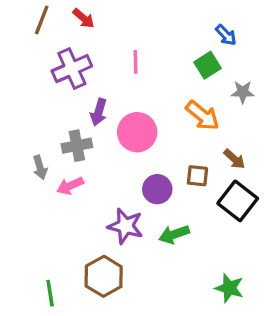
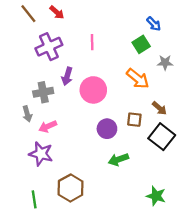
brown line: (42, 20) -> (28, 14), turned -60
gray cross: (77, 146) -> (43, 92), moved
purple star: (125, 226) -> (41, 154), moved

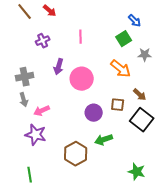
purple cross: (49, 47) -> (43, 41), size x0.6
gray cross: (43, 92) -> (25, 77), moved
brown hexagon: (71, 188) -> (76, 154), moved

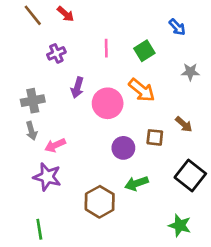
green square: (124, 39) -> (144, 51), moved
orange arrow: (121, 69) -> (142, 90), moved
black square: (142, 120) -> (190, 175), moved

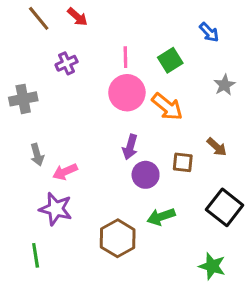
gray star: (190, 72) -> (225, 85), turned -30
purple arrow: (77, 88) -> (130, 147), moved
gray cross: (33, 101) -> (23, 99), moved
pink circle: (108, 103) -> (127, 93), moved
green line: (39, 229) -> (36, 255), moved

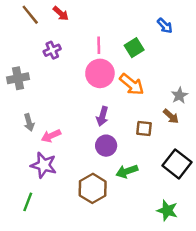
gray star: (225, 85) -> (179, 95), moved
purple circle: (146, 175) -> (106, 146), moved
green line: (36, 255) -> (28, 202), turned 30

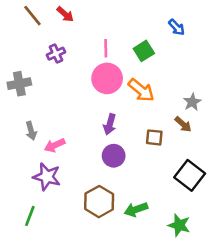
green arrow: (127, 171) -> (136, 209), moved

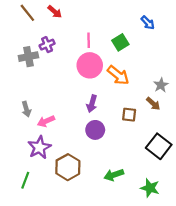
gray cross: (19, 84) -> (28, 57), moved
purple star: (47, 177) -> (39, 147), turned 30
brown hexagon: (99, 202) -> (68, 167), moved

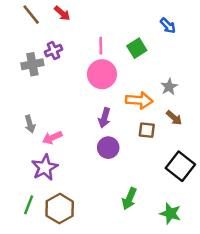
orange arrow: (118, 75) -> (139, 100), moved, turned -35
gray star: (161, 85) -> (169, 87), moved
brown hexagon: (68, 167) -> (60, 209), moved
green arrow: (114, 175) -> (129, 199), turned -48

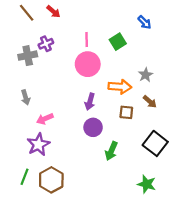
gray arrow: (30, 124) -> (26, 97), moved
green arrow: (129, 199) -> (111, 151), moved

